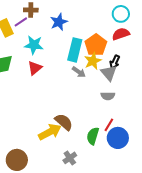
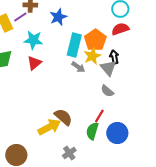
black arrow: (115, 62) -> (114, 57), turned 144
gray semicircle: (108, 96) -> (107, 91), turned 40
red line: (109, 125) -> (99, 116), moved

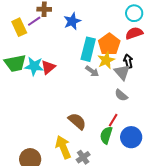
cyan star: (33, 40) -> (34, 66), moved
yellow arrow: (49, 127) -> (63, 147), moved, turned -85

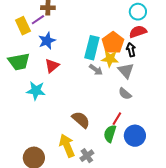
blue star: (72, 21) -> (47, 41), moved
yellow star: (106, 60) -> (110, 59), turned 30
black arrow: (128, 61) -> (131, 50), moved
cyan star: (34, 66) -> (36, 91), moved

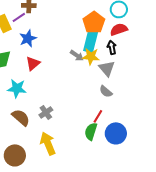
orange pentagon: (113, 43) -> (94, 22), moved
cyan rectangle: (92, 48) -> (91, 40), moved
gray arrow: (96, 70) -> (77, 55), moved
brown semicircle: (81, 120) -> (21, 117), moved
gray cross: (87, 156) -> (46, 112), moved

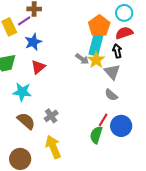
yellow star: (91, 56) -> (96, 60), turned 30
blue circle: (116, 133) -> (121, 126), moved

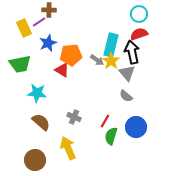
orange pentagon: (99, 26) -> (71, 55), moved, turned 30
black arrow: (117, 51) -> (132, 52), size x1.6
red triangle: (38, 67) -> (62, 70), moved, turned -49
gray cross: (51, 116) -> (74, 117), moved, turned -32
red line: (103, 120) -> (105, 121), moved

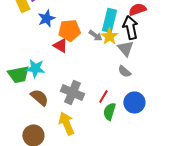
green trapezoid: (20, 64) -> (18, 74), moved
gray cross: (74, 117) -> (72, 92), size x1.6

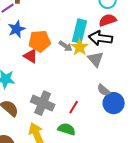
black arrow: (130, 27) -> (101, 38), turned -70
gray semicircle: (124, 71) -> (104, 90), moved
blue circle: (134, 102) -> (114, 103), moved
green semicircle: (109, 111) -> (67, 129), moved, turned 90

